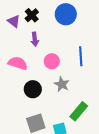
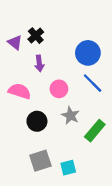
blue circle: (66, 14) -> (88, 53), moved
blue line: (81, 56) -> (93, 83), turned -42
green rectangle: (79, 111) -> (95, 131), moved

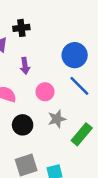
black cross: (36, 36) -> (21, 28), moved, turned 35
gray star: (71, 115) -> (57, 119), turned 30

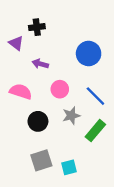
purple arrow: (25, 66) -> (40, 64), turned 112
blue line: (79, 86) -> (95, 96), moved

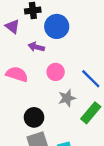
blue circle: (89, 54) -> (57, 26), moved
black circle: (38, 121) -> (34, 117), moved

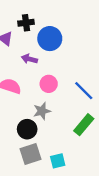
gray star: (67, 98) -> (42, 111), moved

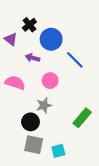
black cross: (26, 23) -> (29, 25), turned -32
blue line: (84, 91) -> (75, 60), moved
gray square: (31, 154) -> (34, 145), turned 30

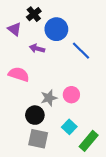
pink circle: (50, 81) -> (71, 95), moved
green rectangle: (82, 118) -> (89, 141), moved
cyan square: (58, 151) -> (69, 127), moved, turned -32

